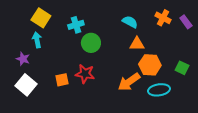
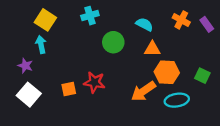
cyan cross: (76, 25) -> (90, 16), moved
green circle: (91, 43) -> (113, 42), moved

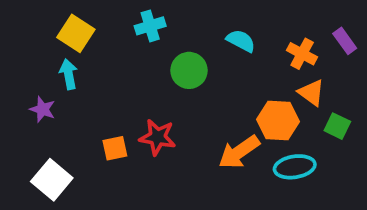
orange cross: (181, 20) -> (302, 54), moved
orange triangle: (152, 49) -> (311, 93), moved, turned 36
white square: (29, 95) -> (52, 180), moved

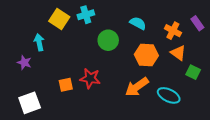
yellow square: (76, 33) -> (59, 19), moved
orange hexagon: (278, 120) -> (146, 55), moved
cyan ellipse: (295, 167) -> (169, 95), turned 35
white square: (52, 180) -> (30, 103), turned 30

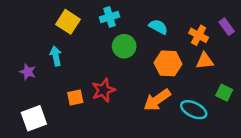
cyan cross: (86, 15) -> (109, 17), moved
cyan arrow: (39, 42) -> (56, 56), moved
orange triangle: (178, 53) -> (205, 61), turned -42
green square: (193, 72) -> (224, 93), moved
red star: (90, 78) -> (103, 90), turned -30

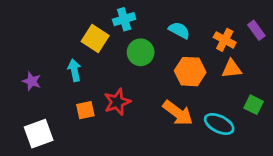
yellow square: (68, 22) -> (95, 39), moved
cyan arrow: (56, 56) -> (74, 70), moved
orange arrow: (157, 100) -> (178, 113), turned -108

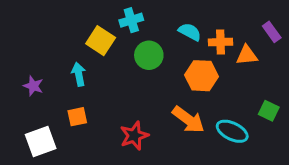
orange cross: (225, 40) -> (220, 42), moved, turned -30
orange triangle: (232, 69) -> (247, 55), moved
red star: (117, 102) -> (134, 136), moved
orange square: (85, 110) -> (77, 117), moved

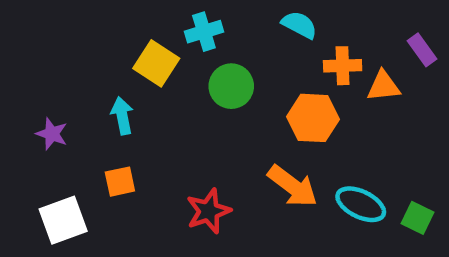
cyan semicircle: (190, 32) -> (299, 25), moved
green square: (269, 111) -> (417, 218), moved

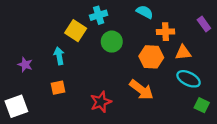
orange triangle: (383, 86) -> (183, 53), moved
cyan ellipse: (361, 204) -> (189, 79), moved
white square: (63, 220) -> (16, 106), moved

